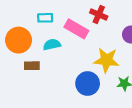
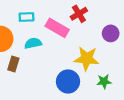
red cross: (99, 14) -> (79, 14), turned 35
brown rectangle: (32, 66) -> (13, 64), turned -72

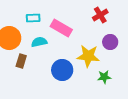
red cross: (79, 14) -> (100, 15), moved
purple circle: (111, 33) -> (110, 42), moved
blue circle: (68, 81) -> (62, 70), moved

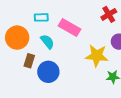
cyan semicircle: (39, 42) -> (47, 42), turned 63
blue circle: (62, 70) -> (48, 72), moved

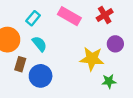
cyan rectangle: (41, 17) -> (33, 18), turned -48
pink rectangle: (70, 27) -> (69, 16), moved

